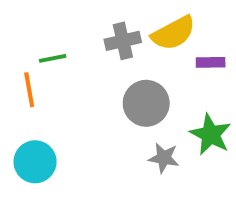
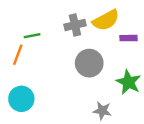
orange line: (29, 90) -> (18, 55), turned 30
gray star: (164, 158) -> (102, 111), moved

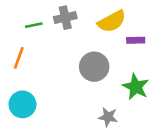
gray cross: (75, 25) -> (65, 18), moved
green line: (32, 36) -> (34, 25), moved

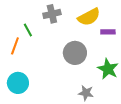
green line: (34, 25) -> (28, 30), moved, turned 72

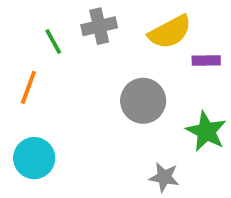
green line: (28, 30) -> (53, 41), moved

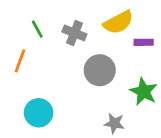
gray cross: (99, 26) -> (74, 33), moved, turned 35
cyan circle: (34, 158) -> (39, 113), moved

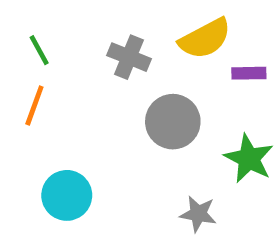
green line: (37, 29) -> (39, 50), moved

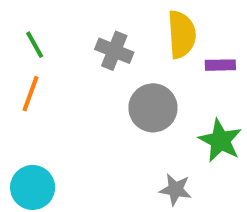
yellow semicircle: (205, 39) -> (182, 34), turned -66
cyan circle: (67, 195) -> (33, 187), moved

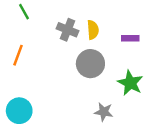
yellow semicircle: (182, 34) -> (93, 30), moved, size x0.7
green line: (35, 45) -> (24, 12), moved

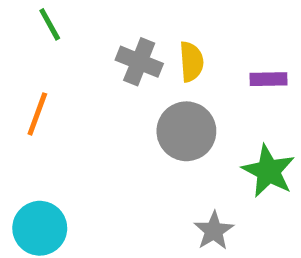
gray star: (104, 112) -> (214, 231), turned 30

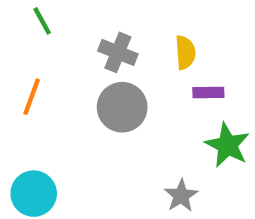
yellow semicircle: (191, 62) -> (185, 52), moved
purple rectangle: (268, 79) -> (208, 92), moved
gray circle: (186, 131) -> (122, 107), moved

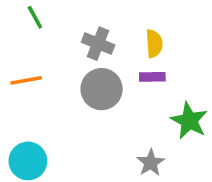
purple rectangle: (208, 92) -> (152, 77), moved
orange line: (32, 97) -> (26, 80), turned 60

